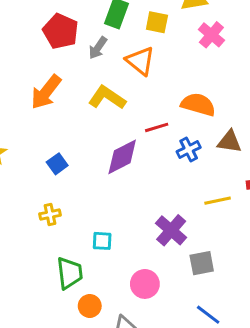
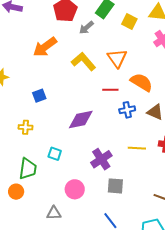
orange triangle: (140, 61) -> (117, 58), moved
purple diamond: (122, 157) -> (81, 120), moved
orange circle: (90, 306) -> (16, 192), moved

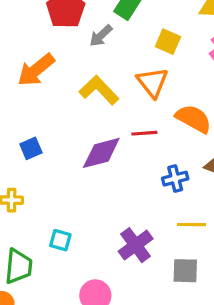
yellow square: (129, 21) -> (168, 42), moved
blue cross: (127, 110) -> (175, 179), moved
purple diamond: (81, 120) -> (101, 153), moved
gray square: (115, 186) -> (185, 271), moved

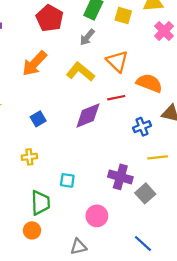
gray arrow: (101, 36) -> (87, 37), moved
yellow square: (168, 42) -> (123, 16), moved
purple cross: (136, 245) -> (120, 177), turned -30
gray square: (185, 271) -> (145, 193), moved, turned -36

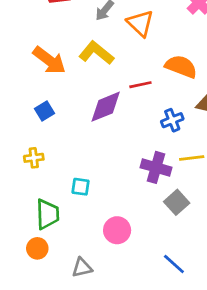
orange triangle: (117, 61) -> (140, 23), moved
orange arrow: (35, 63) -> (49, 60), moved, turned -96
purple cross: (120, 177) -> (156, 167), moved
gray triangle: (78, 247) -> (82, 268), moved

